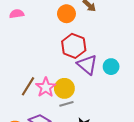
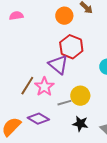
purple triangle: (87, 65) -> (58, 65), moved
yellow circle: (64, 88) -> (80, 96), moved

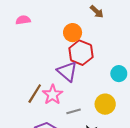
orange circle: (64, 16) -> (73, 33), moved
yellow circle: (80, 96) -> (105, 104), moved

